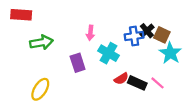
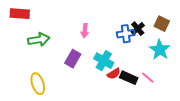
brown square: (162, 35) -> (162, 24), moved
cyan cross: (109, 53) -> (104, 61), moved
purple rectangle: (78, 63) -> (73, 59), turned 48
yellow ellipse: (40, 89) -> (38, 84), turned -50

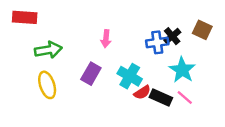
cyan star: (160, 50) -> (182, 70), moved
yellow ellipse: (38, 84) -> (47, 85), moved

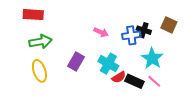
red rectangle: (25, 17) -> (33, 15), moved
black cross: (172, 36) -> (144, 30), turned -32
pink arrow: (106, 39) -> (101, 32), moved, turned -72

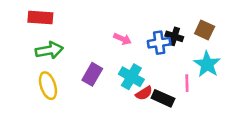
cyan star: (152, 58) -> (207, 64), moved
pink line: (154, 81) -> (187, 83), moved, turned 48

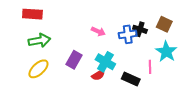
yellow ellipse: (48, 86) -> (38, 69), turned 65
red semicircle: (144, 93) -> (98, 75), moved

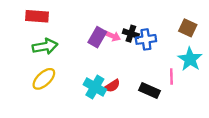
black cross: (140, 29) -> (131, 34), moved
purple rectangle: (74, 60) -> (97, 37), moved
cyan cross: (105, 62) -> (95, 87), moved

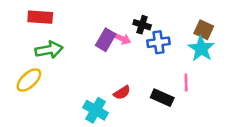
black cross: (131, 34) -> (142, 25), moved
cyan star: (190, 59) -> (201, 49), moved
yellow ellipse: (44, 79) -> (29, 80), moved
cyan cross: (95, 87) -> (96, 110), moved

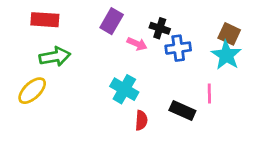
purple rectangle: (106, 40) -> (112, 21), moved
red semicircle: (122, 93) -> (141, 120), moved, turned -54
cyan cross: (96, 110) -> (124, 89), moved

